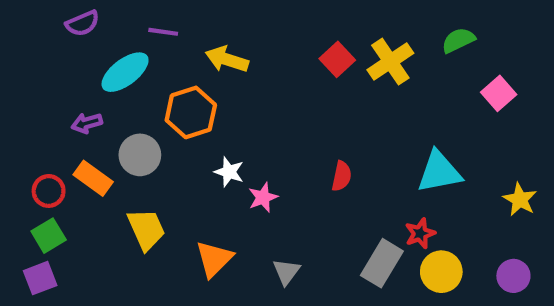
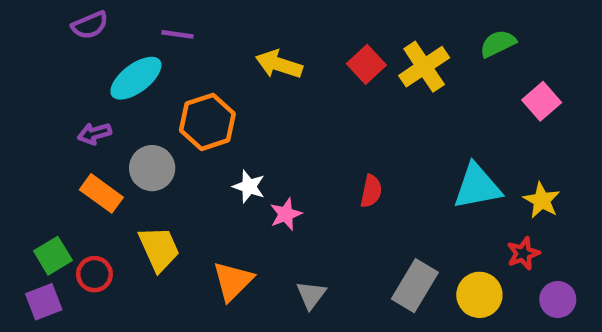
yellow arrow: (227, 59) -> (279, 64), moved
red circle: (49, 191) -> (94, 274), moved
yellow star: (520, 199) -> (542, 200), moved
red star: (420, 233) -> (523, 253), moved

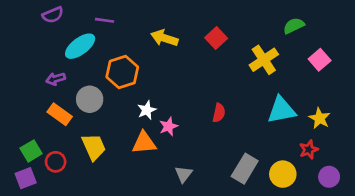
yellow cross: (424, 67) -> (264, 60), moved
white star: (249, 187) -> (147, 110), turned 30
orange triangle: (233, 281) -> (144, 143), moved, turned 40

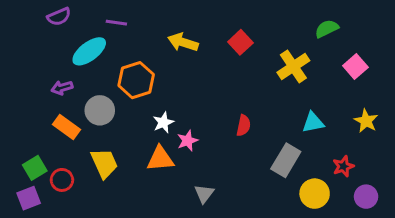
cyan triangle: (281, 110) -> (313, 122), size x0.7
yellow star: (320, 118) -> (366, 121), moved
gray rectangle: (245, 169) -> (286, 160), moved

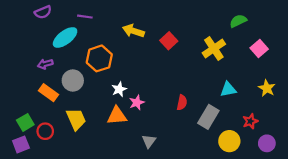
red square: (240, 42) -> (169, 41), moved
red semicircle: (243, 125) -> (182, 103), moved

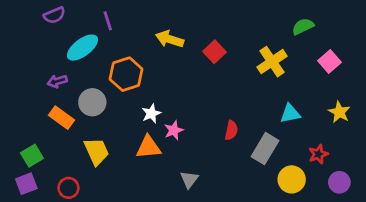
purple line: (85, 17) -> (108, 21), turned 64
red circle: (45, 131) -> (68, 188), moved

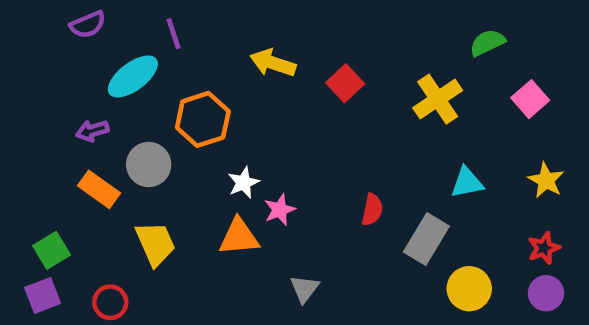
red star: (318, 154) -> (544, 248), moved

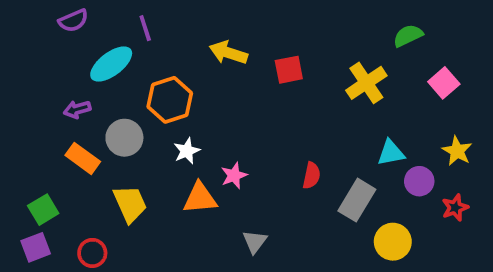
red square: (345, 83) -> (289, 70), turned 32
white star: (243, 183) -> (187, 151), moved
purple circle: (546, 293) -> (419, 181), moved

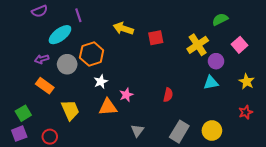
gray circle: (124, 138) -> (67, 64), moved
purple circle: (419, 181) -> (216, 61), moved
gray rectangle: (357, 200) -> (179, 132), moved

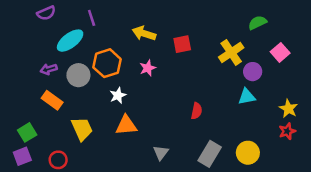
yellow star: (247, 82) -> (288, 109), moved
pink star: (126, 95) -> (148, 68), moved

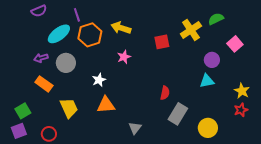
red square: (182, 44) -> (162, 42), moved
yellow cross: (231, 52) -> (191, 30), moved
orange hexagon: (107, 63) -> (90, 35), moved
gray rectangle: (210, 154) -> (178, 114), moved

